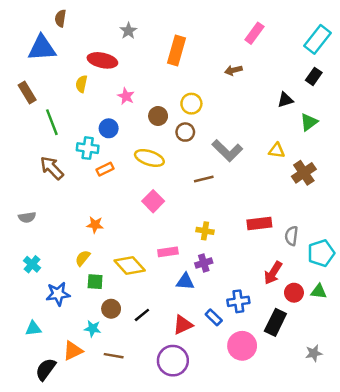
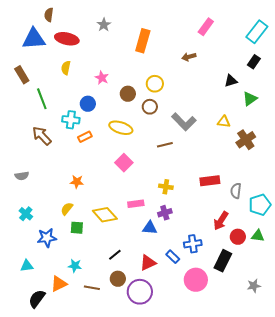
red ellipse: (102, 60) -> (67, 39), moved
brown circle: (111, 309) -> (118, 279), moved

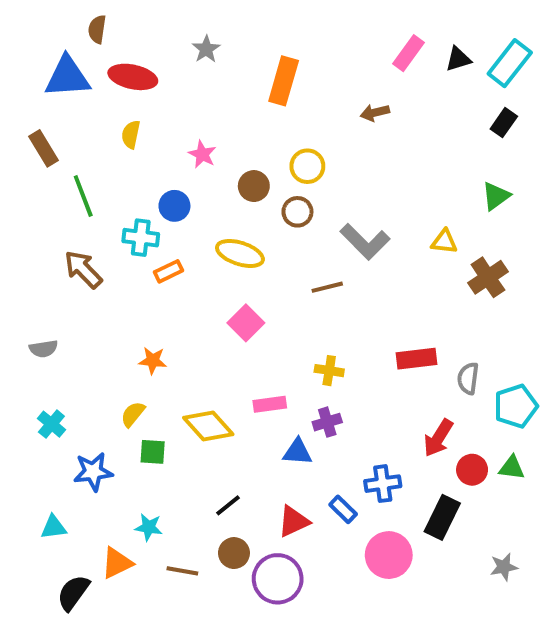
black triangle: (231, 81) -> (458, 59), moved

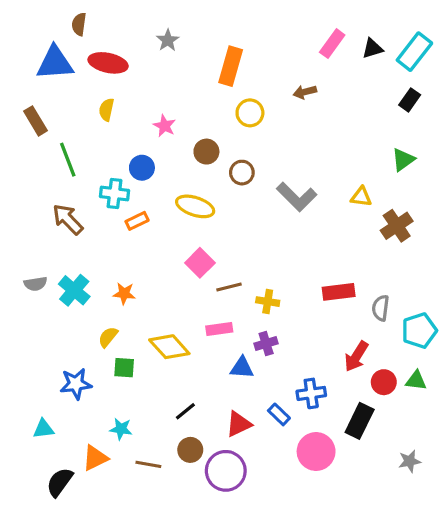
yellow circle: (307, 166) -> (250, 113), moved
brown line: (327, 287) -> (229, 287), moved
cyan cross: (51, 424) -> (74, 290), moved, size x1.4

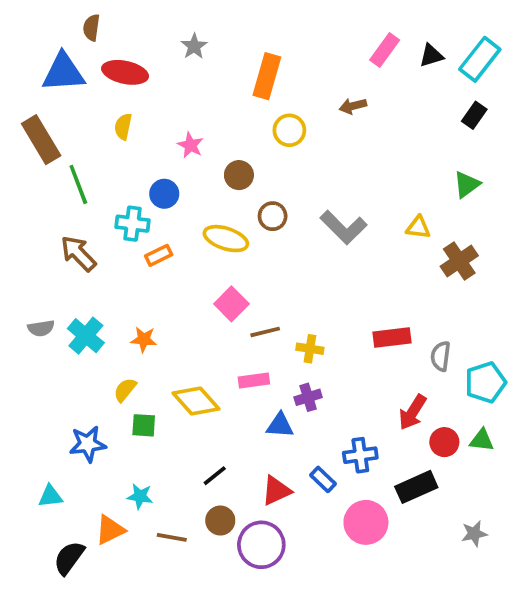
brown rectangle: (35, 121) -> (41, 140), size x1.4
brown circle: (242, 173) -> (273, 216), moved
black rectangle: (360, 421) -> (416, 487), turned 40

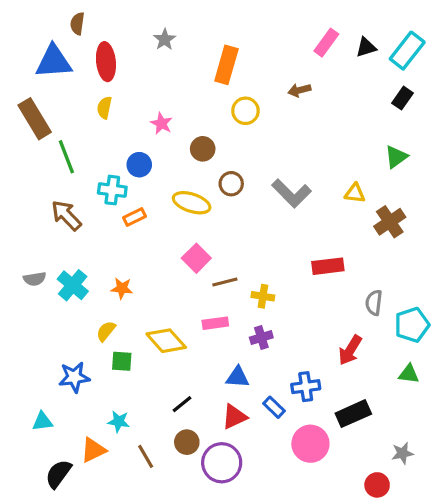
red ellipse: (125, 72) -> (106, 62), turned 72
red rectangle: (392, 338) -> (328, 266), moved
blue triangle: (280, 425) -> (238, 377), moved
red circle: (444, 442) -> (377, 485), moved
brown line: (172, 537) -> (146, 456), turned 50

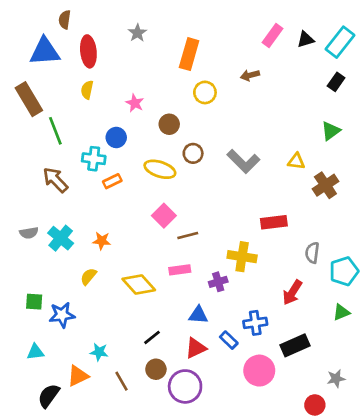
yellow cross: (263, 296) -> (242, 257), moved, size x1.5
green square: (122, 361) -> (34, 302), moved
green triangle: (409, 374) -> (341, 312), turned -30

